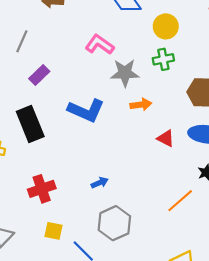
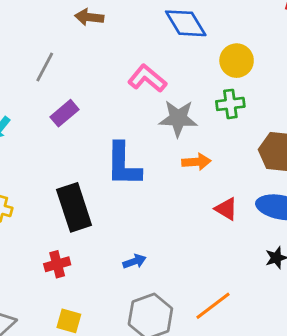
blue L-shape: (86, 110) -> (123, 164), turned 63
black rectangle: (30, 124) -> (74, 207), moved
red cross: (42, 189) -> (57, 264), size x0.7
orange line: (180, 201) -> (213, 306), moved

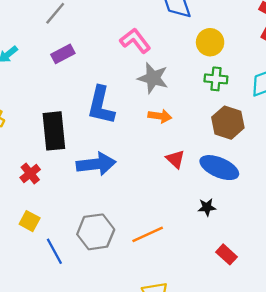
green cross: (230, 104) -> (216, 79), moved
blue arrow: (134, 261) -> (96, 164), moved, size x2.0
red cross: (57, 264) -> (30, 174), turned -36

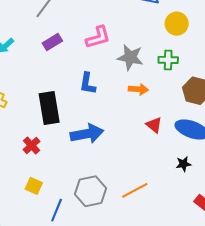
pink L-shape: (135, 41) -> (98, 37), moved, turned 116
green cross: (216, 79) -> (168, 60), moved
blue L-shape: (101, 105) -> (88, 83), size x0.7
blue line: (54, 251) -> (57, 210), turned 55

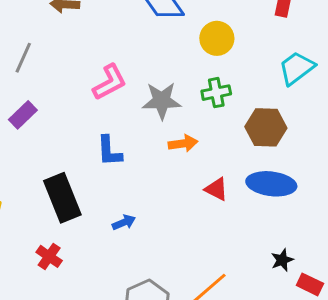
purple rectangle: (52, 42) -> (23, 115), moved
blue arrow: (87, 134) -> (124, 222), size x0.5
black star: (183, 164) -> (282, 260), moved

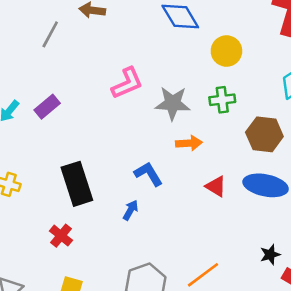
gray line: (23, 58) -> (50, 34), moved
blue L-shape: (109, 151) -> (148, 174), moved, turned 148
blue arrow: (124, 222) -> (131, 210), turned -42

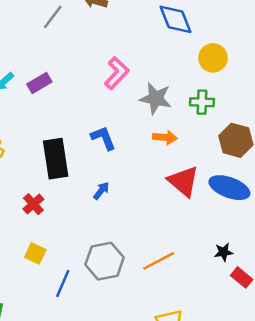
pink L-shape: (127, 83) -> (117, 73), turned -32
blue L-shape: (148, 174) -> (103, 138), moved
red triangle: (216, 186) -> (183, 181), size x1.6

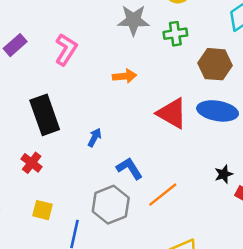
pink L-shape: (117, 73) -> (66, 50), moved
gray star: (156, 98) -> (133, 20), moved
orange arrow: (165, 137) -> (125, 76), moved
blue L-shape: (103, 138) -> (129, 168), moved

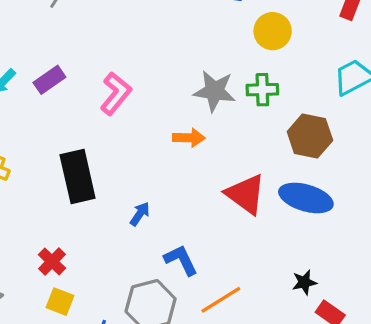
gray star: (133, 20) -> (215, 91), moved
red cross: (32, 163) -> (52, 261), moved

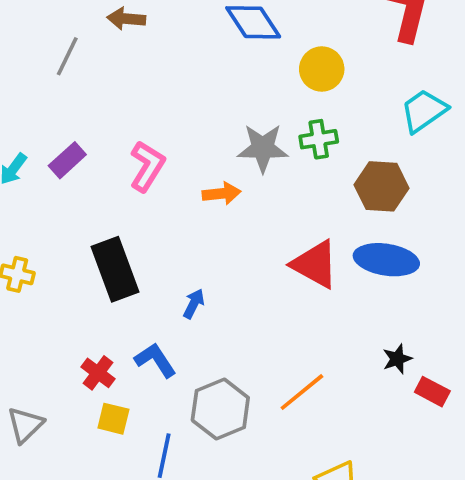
orange arrow: (189, 138) -> (222, 193), moved
blue L-shape: (181, 260) -> (155, 360), moved

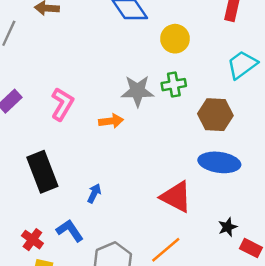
red triangle: (315, 264) -> (176, 197), moved

